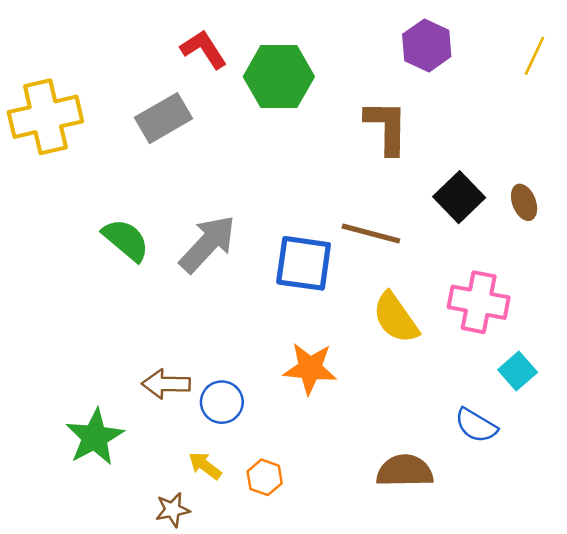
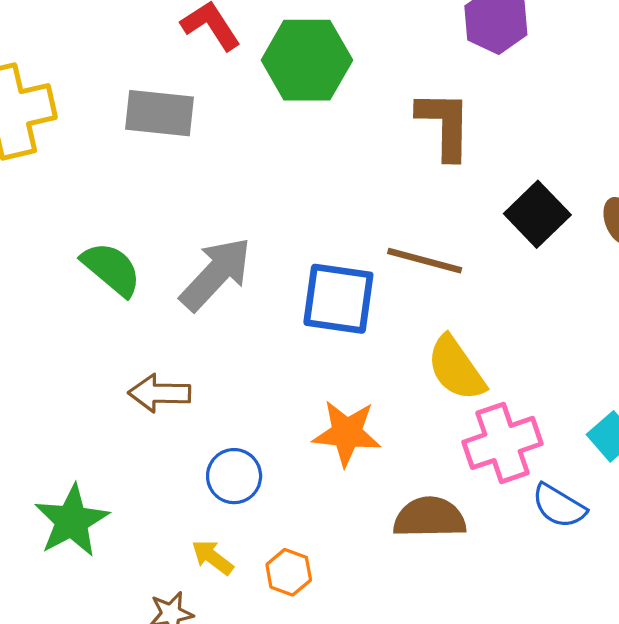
gray rectangle: (163, 118) -> (159, 113), turned 36
pink cross: (479, 302) -> (503, 443), moved, turned -30
brown arrow: (166, 384) -> (159, 393), moved
brown semicircle: (405, 471) -> (430, 518), moved

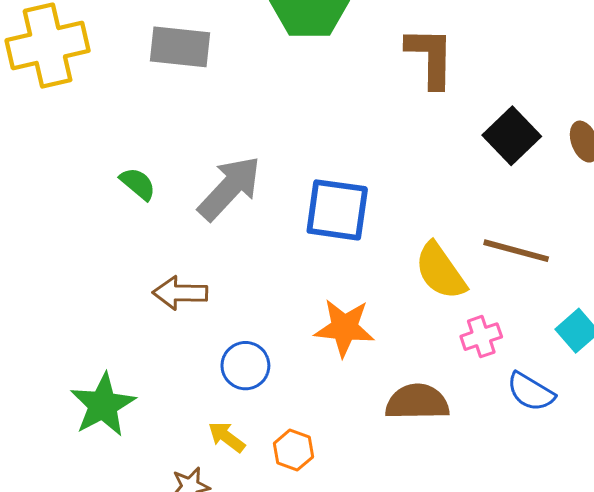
brown line: (425, 261) -> (516, 251), moved
green semicircle: (111, 269) -> (138, 184), size x0.7
pink cross: (503, 443) -> (481, 337), size x0.6

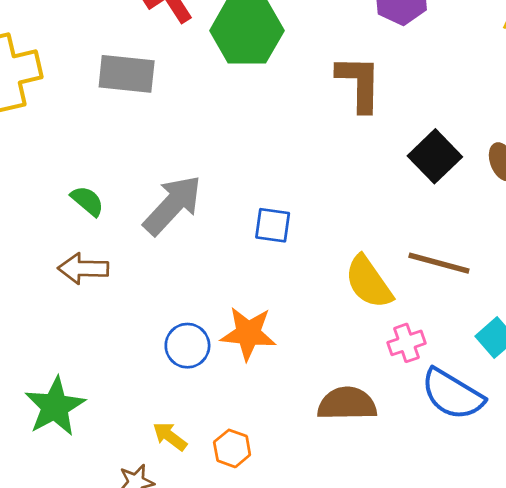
blue square: (337, 210) -> (273, 225), size x0.6
brown arrow: (180, 293) -> (83, 269), moved
orange star: (344, 328) -> (248, 333), moved
blue circle: (245, 366) -> (187, 346), moved
blue semicircle: (531, 392) -> (452, 394), size x1.4

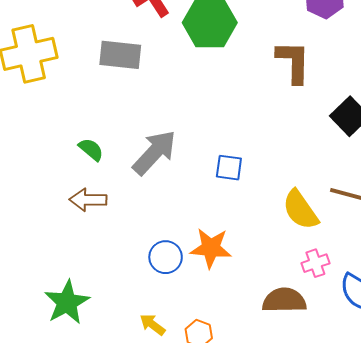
pink cross: (406, 343) -> (315, 263), moved

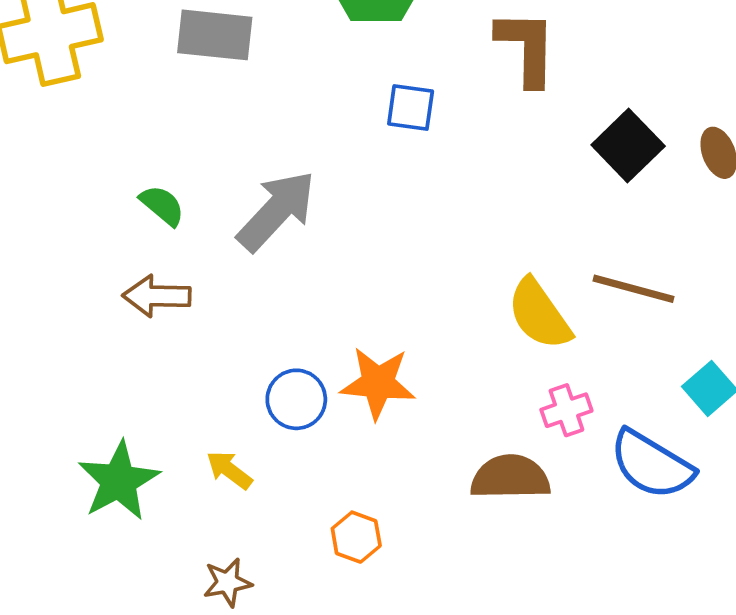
blue square: (229, 168) -> (411, 107), moved
yellow arrow: (152, 325) -> (229, 470), moved

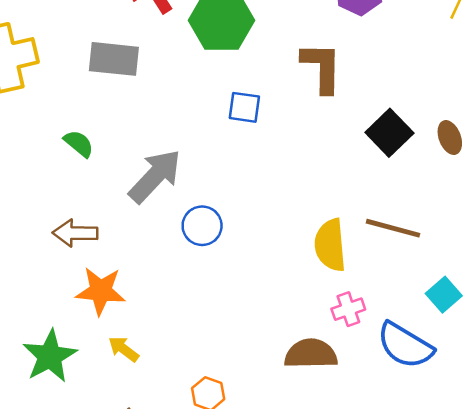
green semicircle: (162, 205) -> (79, 144), moved
yellow semicircle: (539, 314) -> (330, 245), turned 30
orange star: (378, 383) -> (101, 291), moved
blue circle: (296, 399) -> (202, 226), moved

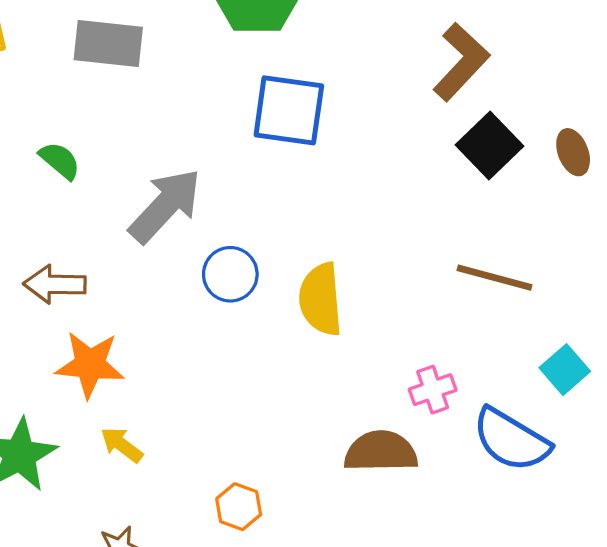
brown L-shape: (322, 67) -> (461, 62), moved, turned 42
blue square: (244, 107) -> (289, 110), size x1.6
yellow semicircle: (330, 245) -> (321, 299), moved

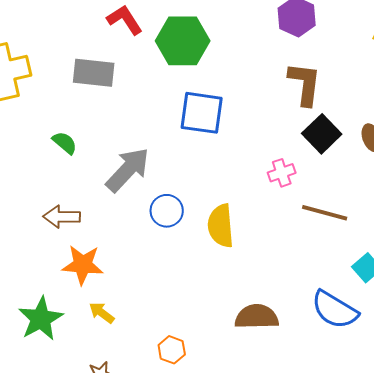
brown L-shape: (461, 62) -> (305, 84), turned -36
pink cross: (433, 390) -> (282, 173), moved

